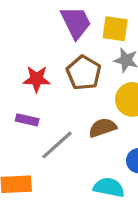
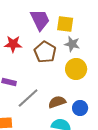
red star: (37, 79) -> (13, 44), moved
brown semicircle: (103, 128) -> (57, 102), moved

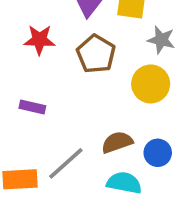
gray star: (72, 44) -> (161, 40), moved
gray line: (28, 98) -> (66, 163), moved

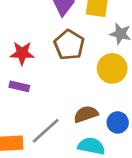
red star: (39, 40) -> (22, 53), moved

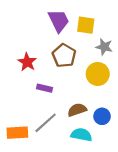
red star: (22, 53) -> (27, 62), turned 30
purple rectangle: (19, 86) -> (44, 88), moved

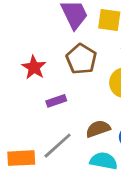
purple rectangle: (44, 88) -> (56, 101), turned -32

